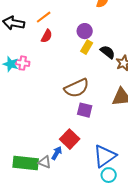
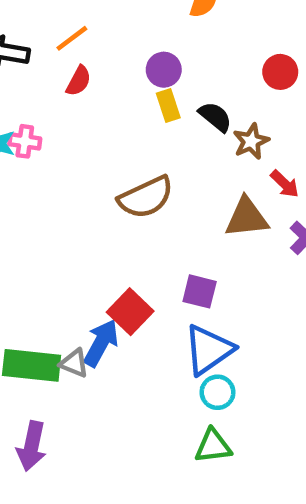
yellow rectangle: (87, 47) -> (168, 106), turned -48
purple square: (85, 110) -> (200, 291), moved
blue arrow: (57, 153) -> (101, 343), size x1.5

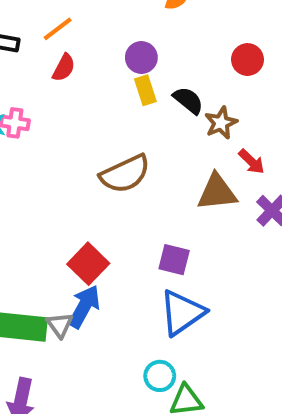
red square: (130, 312) -> (88, 264), moved
gray triangle: (74, 363) -> (60, 325), turned 32
cyan circle: (218, 392) -> (160, 376), moved

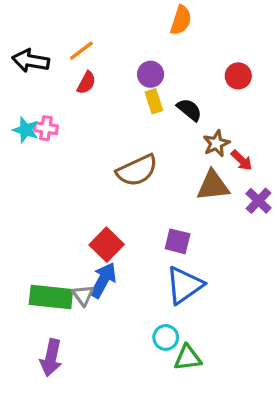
brown star: (221, 123) -> (216, 143), moved

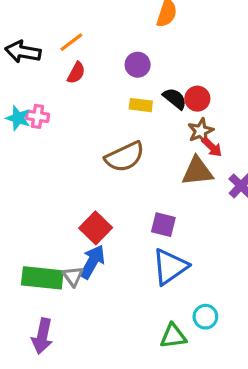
red circle: (238, 76) -> (197, 99), moved
yellow rectangle: (154, 101) -> (141, 105), moved, turned -65
red arrow: (242, 160) -> (212, 147), moved
cyan circle: (166, 337) -> (205, 317), moved

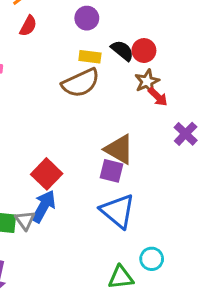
brown semicircle: (125, 157) -> (81, 83), moved
brown triangle: (197, 171) -> (119, 149), moved, turned 36
blue triangle: (170, 267) -> (118, 211), turned -45

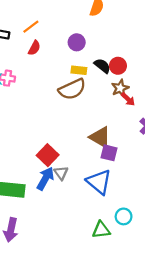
purple square: (112, 171) -> (109, 153), moved
gray triangle: (25, 220) -> (61, 173), moved

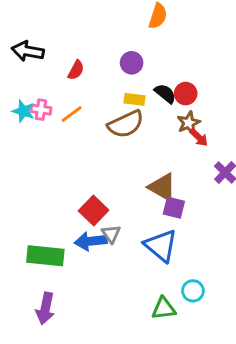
orange line: (31, 27) -> (72, 114), moved
blue arrow: (45, 179) -> (91, 241), turned -125

